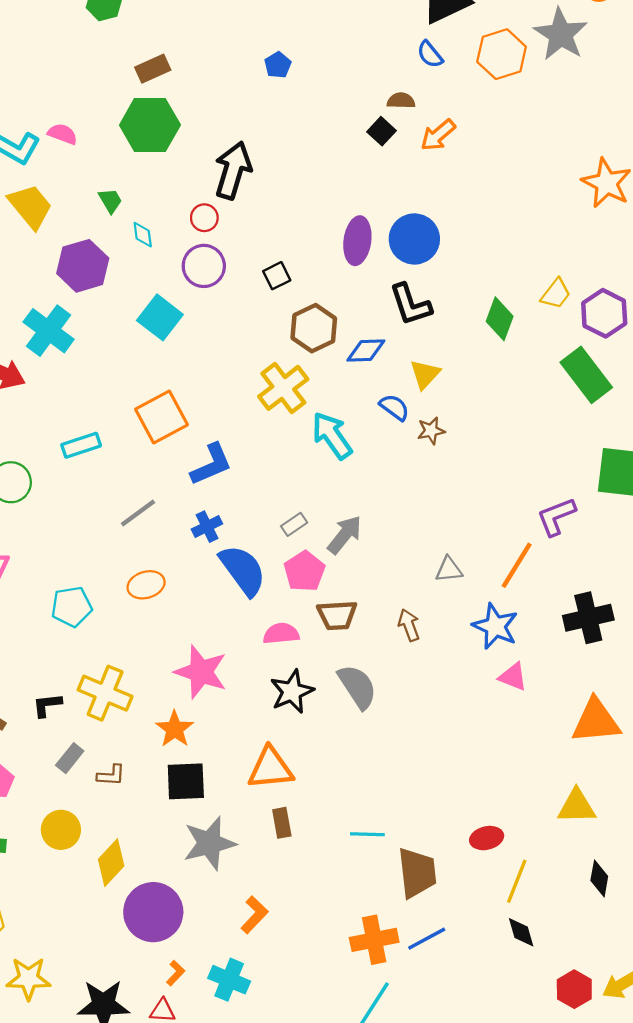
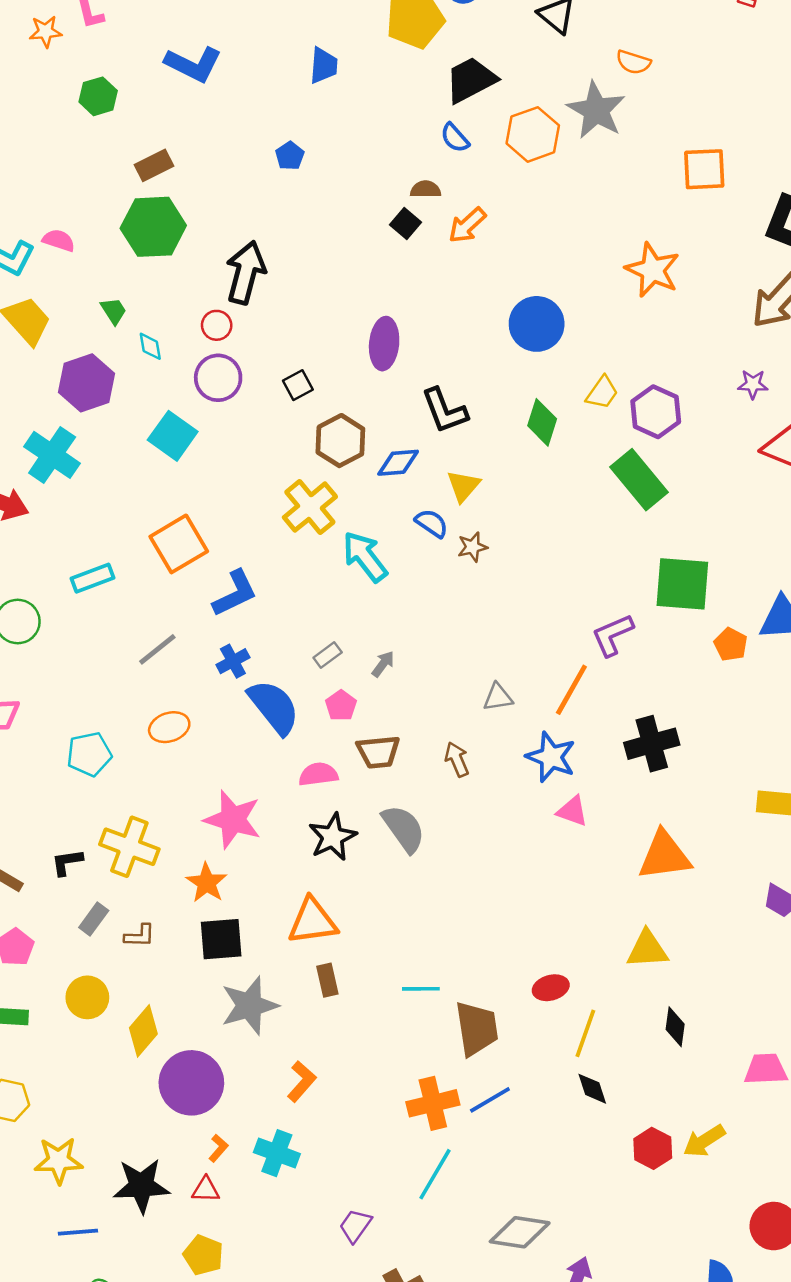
blue circle: (414, 239) -> (537, 324), moved
gray arrow: (345, 535) -> (383, 664), size x0.6
pink pentagon: (305, 571) -> (341, 705), size x0.7

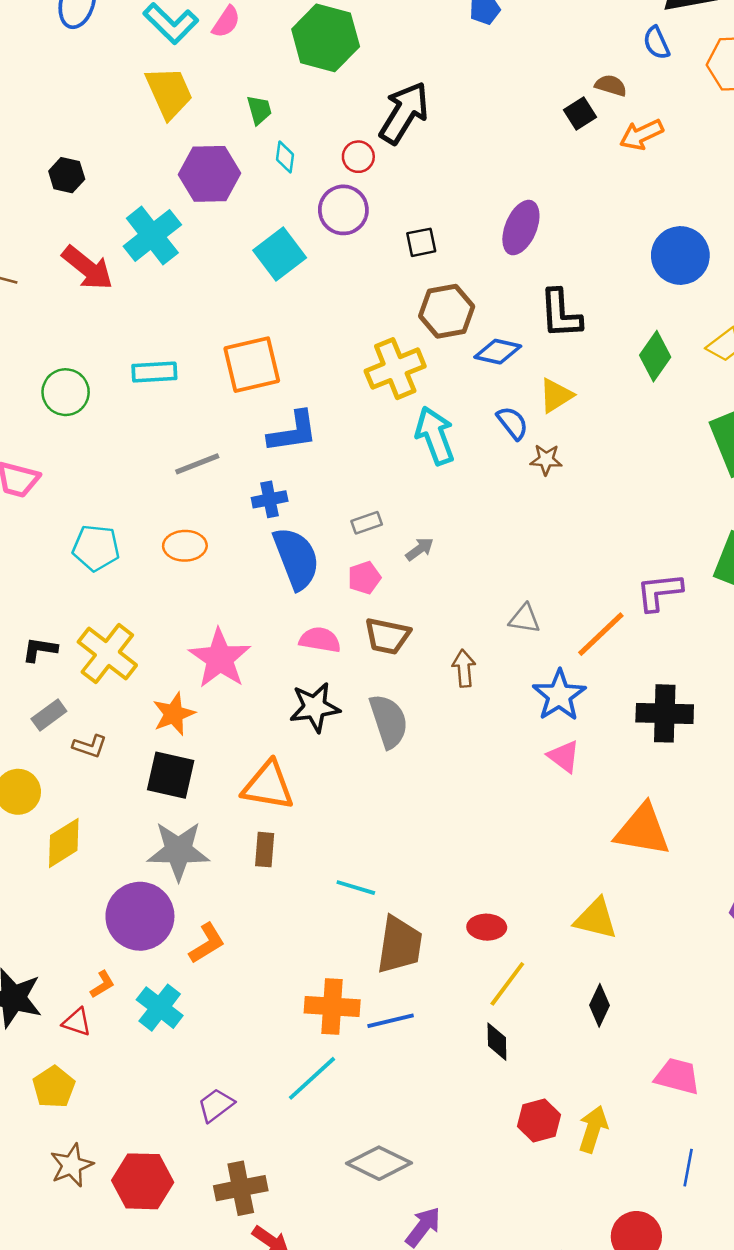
pink semicircle: (59, 240) -> (226, 22), turned 88
purple circle: (191, 1083) -> (140, 916), moved
yellow arrow: (704, 1141) -> (593, 1129), turned 123

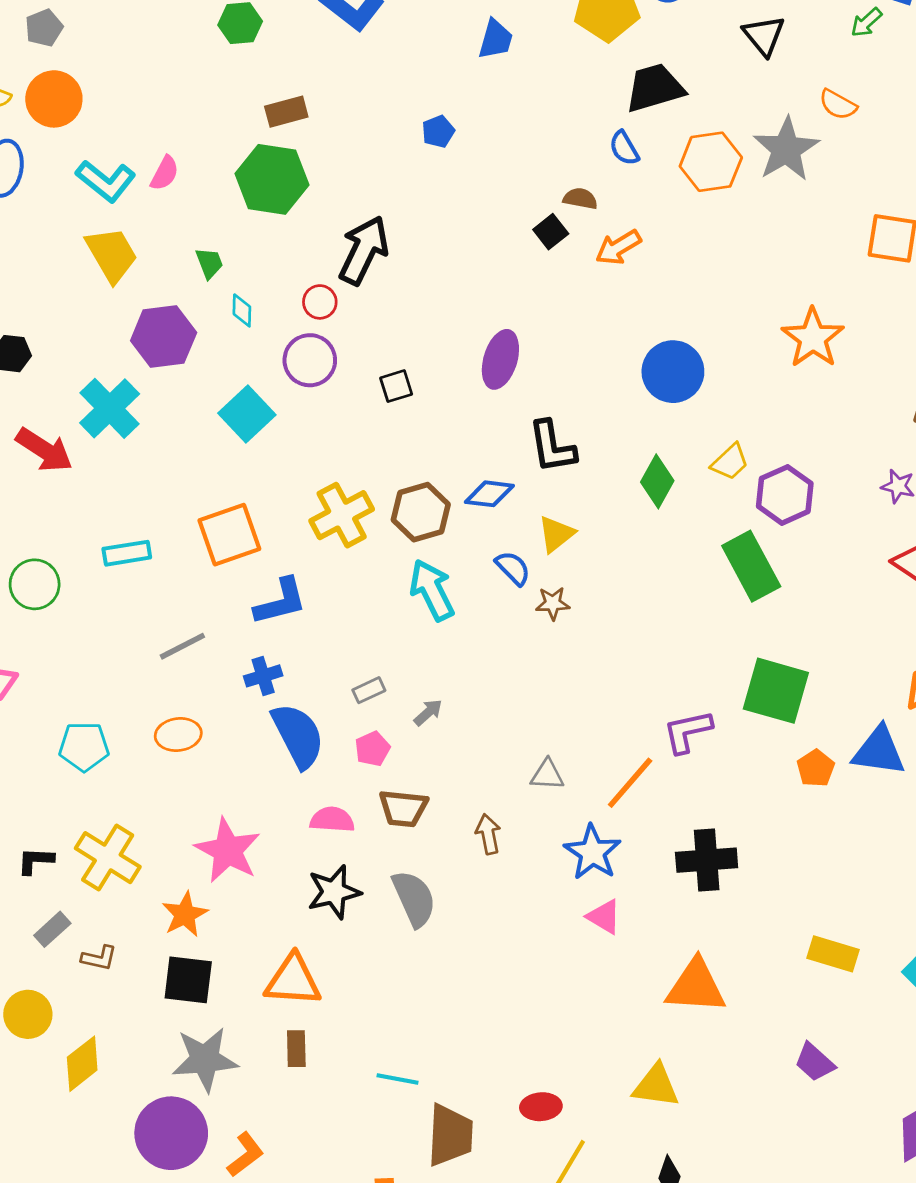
brown hexagon: (447, 311) -> (421, 512), moved
yellow cross: (395, 369) -> (342, 515), moved

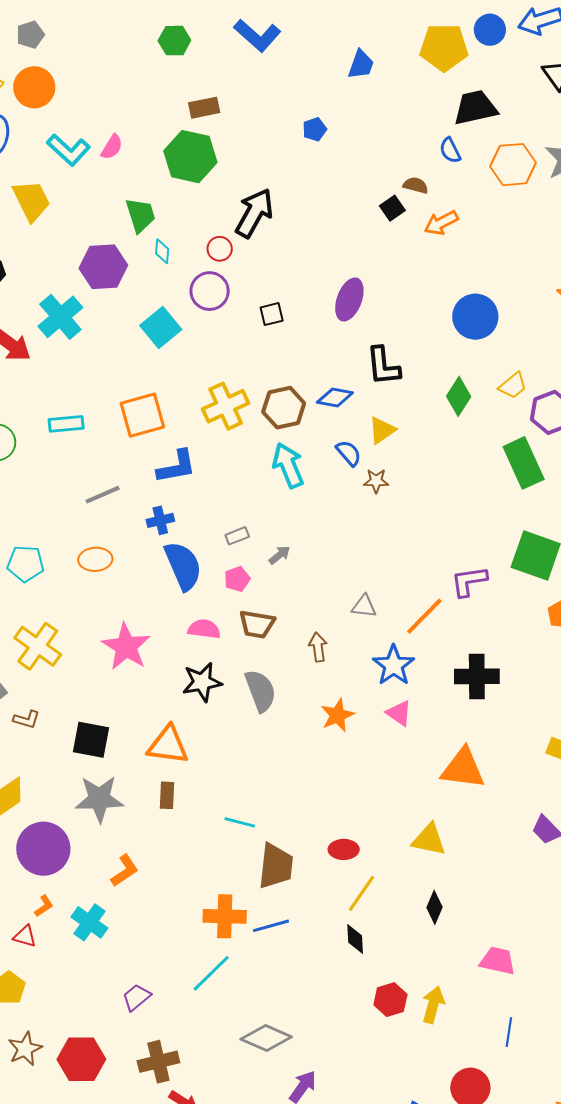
yellow trapezoid: (112, 255) -> (31, 201), moved
green trapezoid: (209, 263) -> (141, 215), size x1.5
orange star: (185, 914) -> (337, 715), moved
purple circle: (171, 1133) -> (43, 849), moved

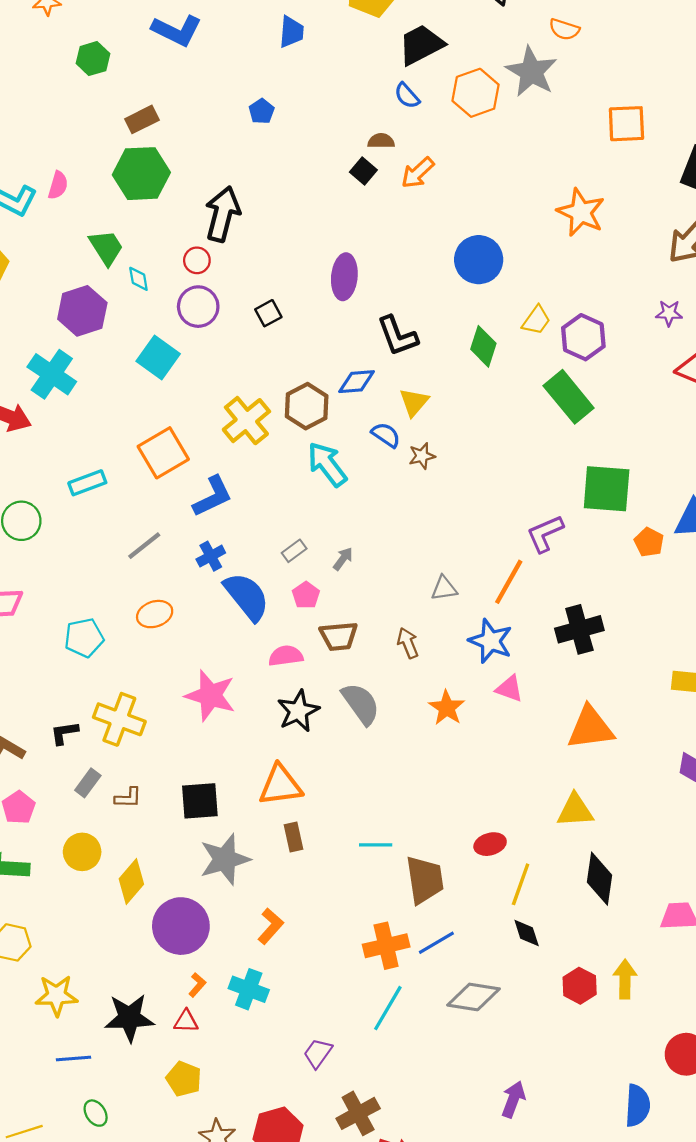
black diamond: (435, 907) -> (600, 879), size x1.5
gray diamond: (266, 1038) -> (474, 997), moved

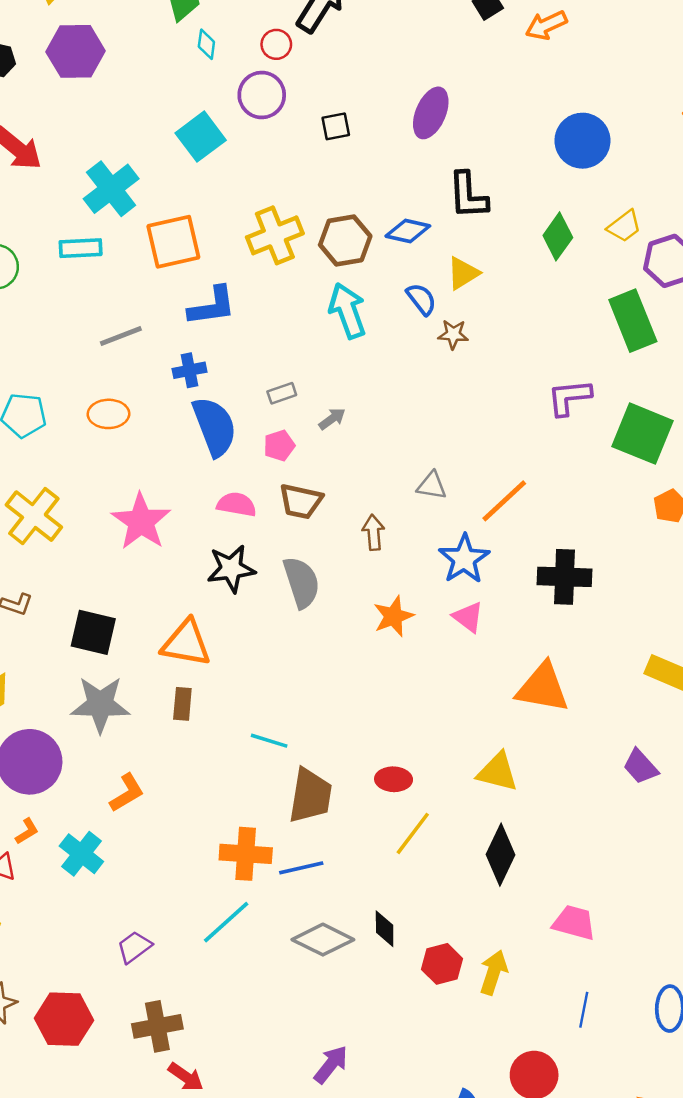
purple hexagon: (82, 311) -> (76, 51), moved
cyan cross: (52, 374) -> (111, 189), moved
purple L-shape: (545, 534) -> (569, 397), moved
black diamond: (527, 933) -> (385, 929), moved

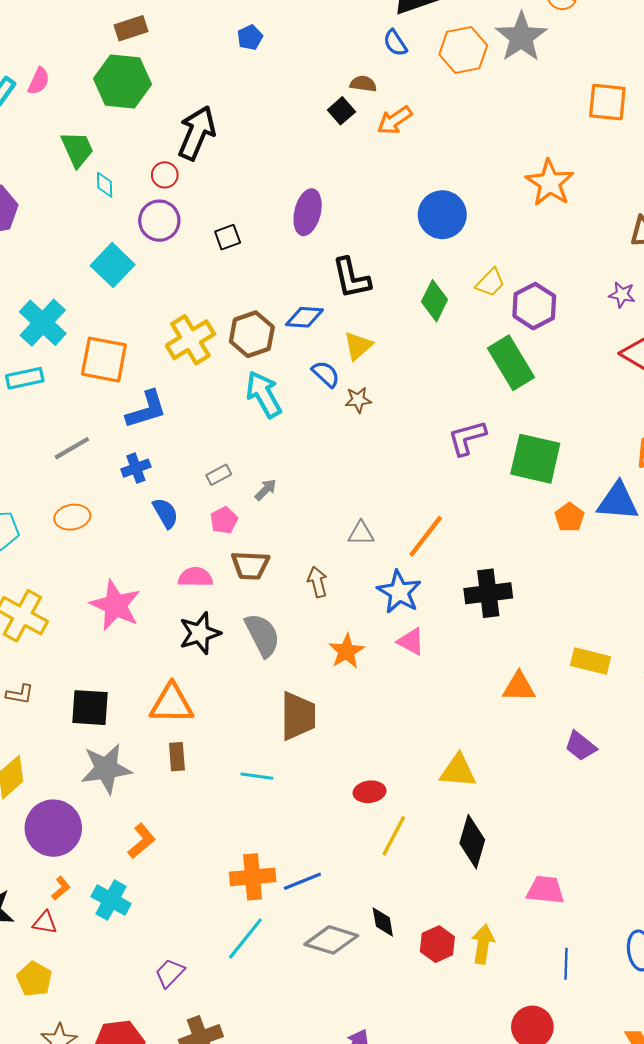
orange square: (173, 242) -> (104, 360), turned 33
blue semicircle: (215, 427) -> (165, 513), size x0.6
orange triangle: (543, 688) -> (519, 687), moved, size x0.7
brown trapezoid: (310, 796) -> (298, 716), moved

